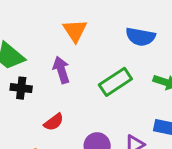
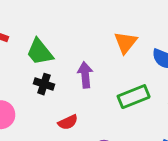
orange triangle: (75, 31) -> (126, 43), moved

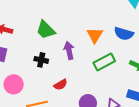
orange triangle: (126, 43) -> (95, 35), moved
green trapezoid: (40, 52) -> (46, 30), moved

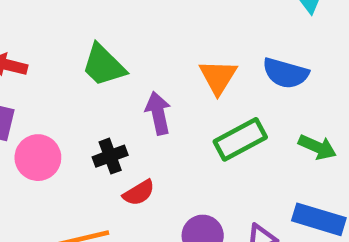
black cross: (41, 60) -> (110, 156), moved, turned -32
pink circle: (14, 84) -> (38, 158), moved

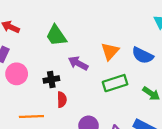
purple arrow: (158, 113) -> (78, 63), turned -60
red semicircle: (139, 193) -> (62, 100), turned -70

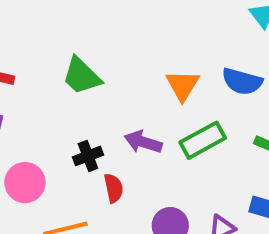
purple arrow: (78, 63) -> (143, 142), moved
pink circle: (17, 74) -> (25, 183), moved

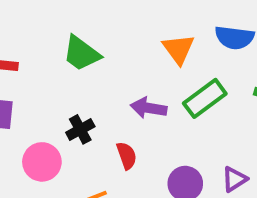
black cross: (88, 156) -> (80, 129), moved

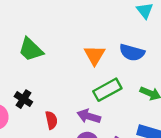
purple arrow: (149, 108) -> (89, 116), moved
black cross: (80, 129) -> (23, 99), turned -36

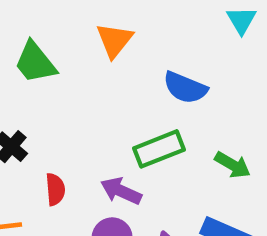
blue semicircle: (132, 52) -> (185, 88), moved
orange triangle: (95, 55) -> (115, 40), moved

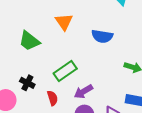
green rectangle: (159, 149) -> (65, 71), moved
purple arrow: (121, 191) -> (83, 92), turned -42

